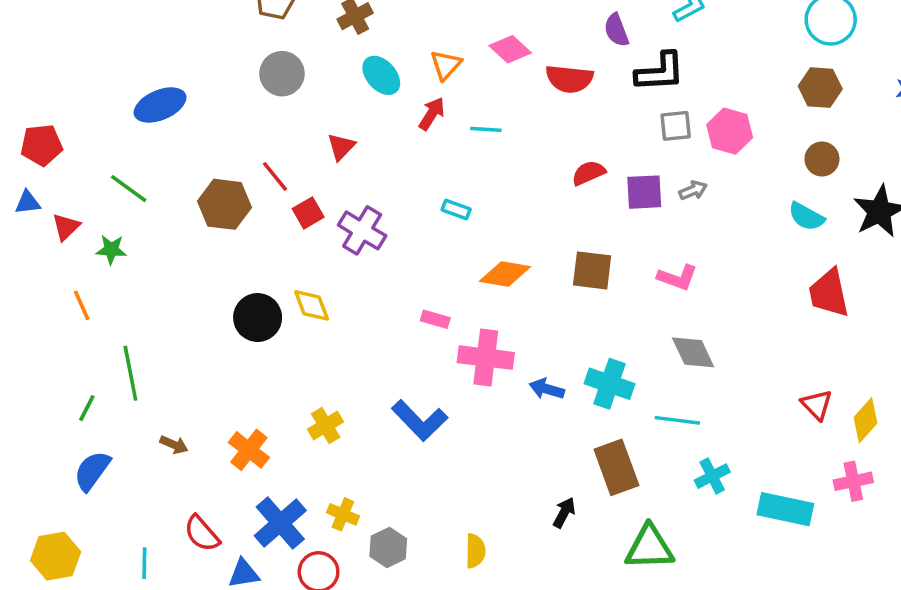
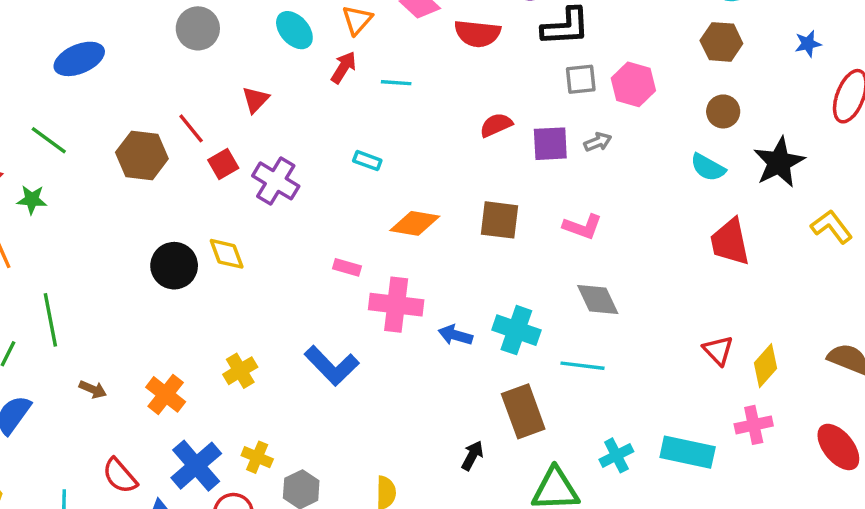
cyan cross: (712, 476) -> (616, 455), moved

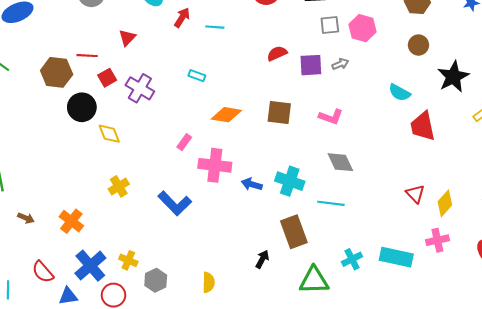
red line: (191, 128) -> (87, 56), turned -48
cyan semicircle: (708, 167) -> (399, 92), moved
black circle: (174, 266) -> (82, 107), moved
pink rectangle: (347, 267) -> (184, 142), turned -70
yellow cross: (240, 371) -> (119, 186), moved

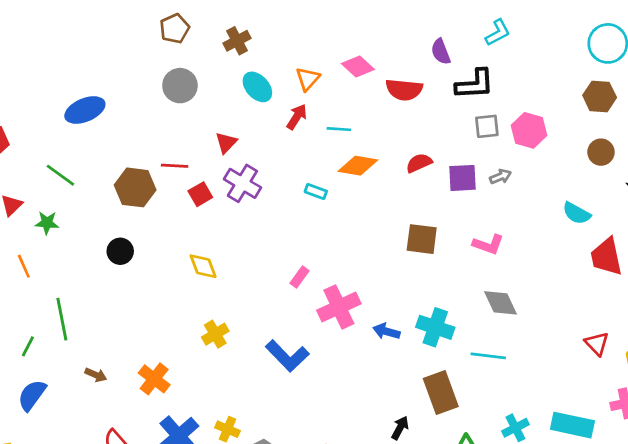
purple cross: (140, 88) -> (242, 183), moved
black circle: (82, 107) -> (120, 251), moved, size x0.7
orange diamond: (226, 115) -> (358, 166), moved
pink cross: (215, 165) -> (339, 307), turned -32

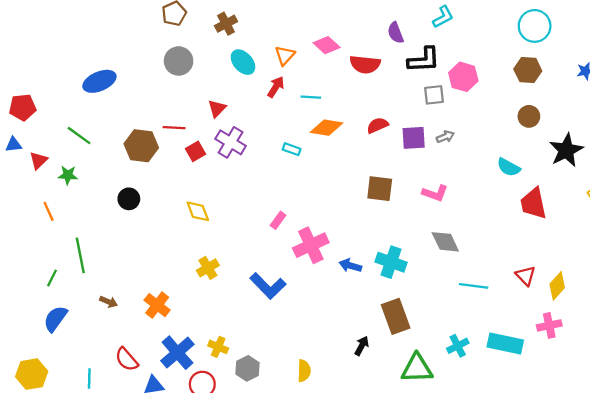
pink hexagon: (529, 130) -> (463, 77), moved
cyan line: (488, 356) -> (474, 286), moved

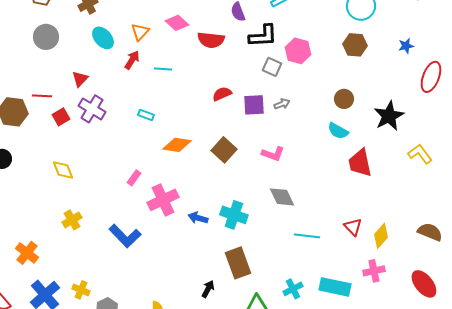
gray square: (434, 95) -> (272, 67), turned 30
brown circle: (529, 116) -> (344, 99), moved
orange diamond: (327, 128) -> (177, 145), moved
brown square: (380, 189) -> (224, 150), turned 35

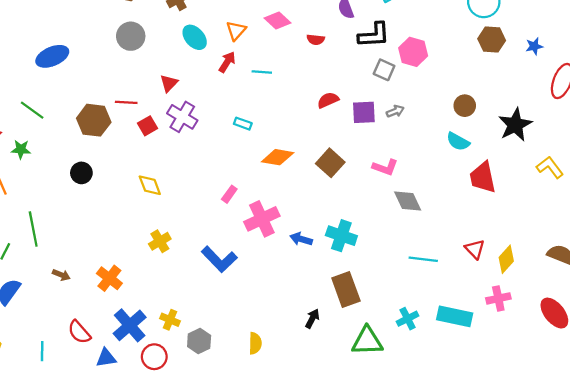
red semicircle: (211, 40) -> (316, 40), size x0.6
brown hexagon: (355, 45) -> (492, 40), moved
gray diamond: (282, 197) -> (408, 201), moved

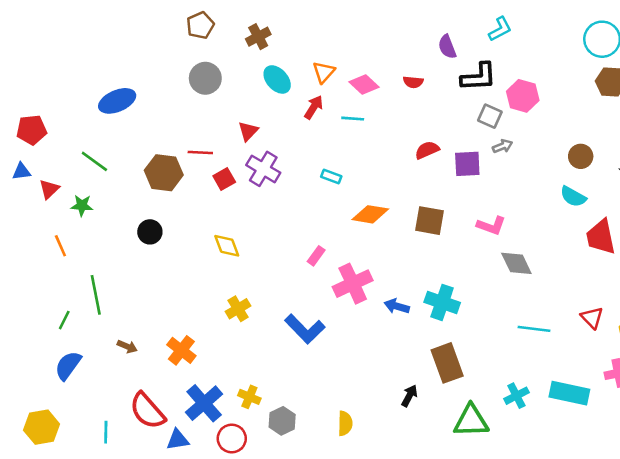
pink diamond: (278, 20) -> (364, 85), moved
gray arrow: (395, 111) -> (503, 146), moved
brown square: (330, 163) -> (430, 221), turned -32
red semicircle: (79, 332) -> (147, 411), size x1.4

